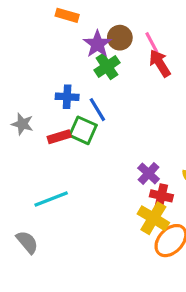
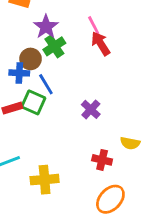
brown circle: (120, 38) -> (31, 59), moved
purple cross: (149, 173) -> (91, 109), moved
yellow cross: (153, 218) -> (45, 180), moved, turned -36

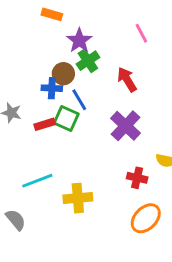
pink line: (94, 25) -> (141, 33), moved
red arrow: (101, 44) -> (127, 79), moved
purple cross: (91, 109) -> (126, 126), size x1.5

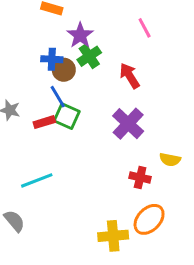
blue cross: (52, 88) -> (52, 59), moved
blue line: (79, 100) -> (58, 97), moved
yellow cross: (78, 198) -> (113, 236), moved

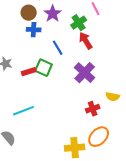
green cross: (89, 56) -> (79, 23), moved
brown circle: (64, 70) -> (29, 13), moved
blue line: (58, 97) -> (58, 48), moved
red cross: (140, 177) -> (93, 109), turned -32

